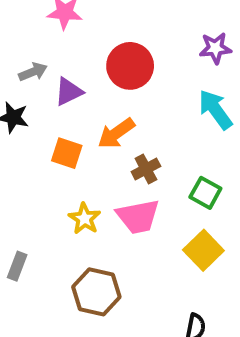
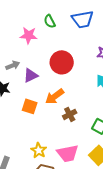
pink trapezoid: (138, 217) -> (68, 153), moved
yellow star: (84, 219) -> (39, 150), moved

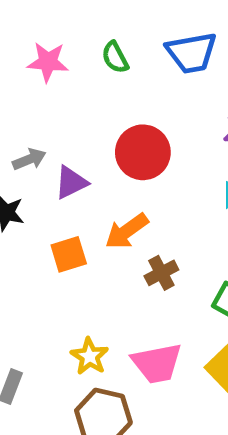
pink star: (29, 35) -> (48, 62), moved
orange square: (30, 106) -> (69, 254), turned -35

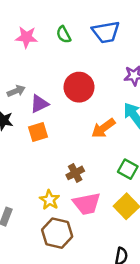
orange arrow: (127, 231) -> (103, 128), moved
orange square: (69, 254) -> (38, 132), moved
brown cross: (161, 273) -> (75, 173), moved

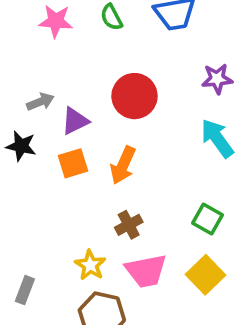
orange arrow: (103, 128) -> (123, 165), moved, turned -30

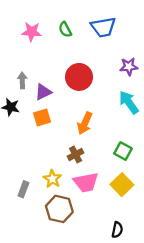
gray arrow: (40, 102) -> (22, 80), turned -70
orange arrow: (123, 165) -> (85, 123), moved
gray rectangle: (25, 290) -> (23, 189), moved

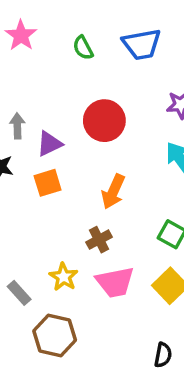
pink star: (32, 32) -> (21, 35), moved, turned 30
gray rectangle: (23, 189) -> (19, 293), turned -63
brown hexagon: (59, 209) -> (55, 335), moved

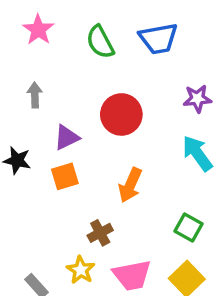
green semicircle: (83, 48) -> (100, 42), size x1.4
gray arrow: (17, 126) -> (35, 95), moved
brown cross: (99, 240) -> (100, 233), moved

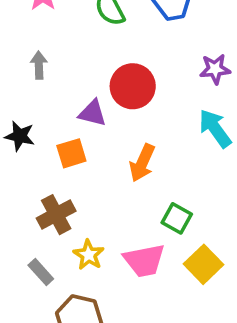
purple triangle: (67, 137) -> (92, 113), moved, turned 40
green square: (188, 228) -> (177, 218), moved
brown cross: (100, 233) -> (56, 215), moved, size x1.4

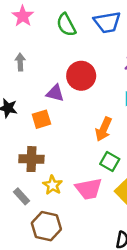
orange arrow: (142, 163) -> (104, 129), moved
brown cross: (56, 215) -> (31, 159), turned 30

